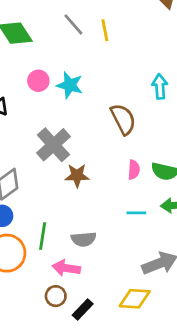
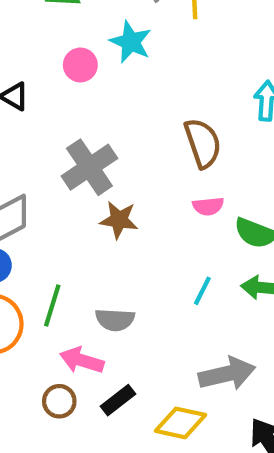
cyan star: (70, 85) -> (131, 42), moved
pink semicircle: (134, 170) -> (208, 206), moved, turned 72
cyan line: (136, 213) -> (202, 291), turned -72
black rectangle: (83, 309) -> (118, 400), moved

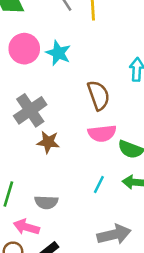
cyan star: (131, 42) -> (58, 53), moved
pink circle: (80, 65) -> (24, 49), size x1.5
pink semicircle: (208, 206) -> (102, 133), size x1.5

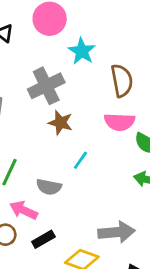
cyan star: (58, 53) -> (82, 51), moved
cyan line: (99, 184) -> (80, 160), moved

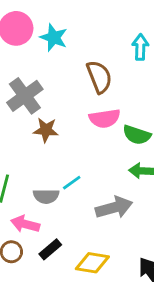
cyan star: (82, 51) -> (54, 38), moved
cyan line: (80, 160) -> (72, 183), moved, turned 30
gray arrow: (116, 232) -> (114, 207), moved

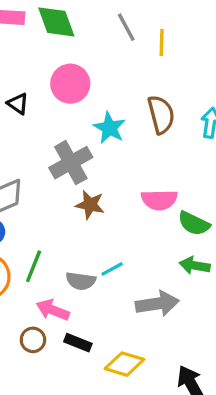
cyan star: (54, 38) -> (109, 128), moved
brown semicircle: (99, 77) -> (161, 115), moved
black rectangle: (50, 249) -> (78, 343), turned 55

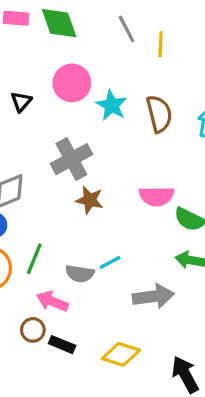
black triangle: (18, 104) -> (21, 102), turned 35
cyan star: (109, 128) -> (112, 105), moved
black rectangle: (78, 343) -> (62, 345), moved

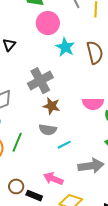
pink circle: (72, 83) -> (48, 23), moved
gray semicircle: (80, 274) -> (48, 130), moved
pink arrow: (52, 301) -> (53, 179), moved

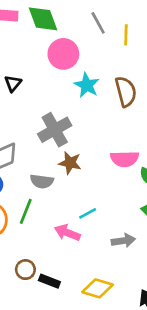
gray semicircle: (48, 130) -> (42, 181), moved
gray arrow: (91, 166) -> (123, 241), size x0.7
pink arrow: (53, 179) -> (67, 233), moved

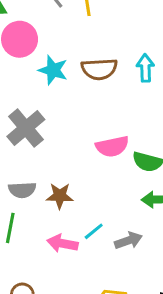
brown semicircle: (126, 92) -> (99, 69), turned 112
brown star: (70, 163) -> (60, 196), moved
cyan line: (88, 213) -> (94, 231), moved

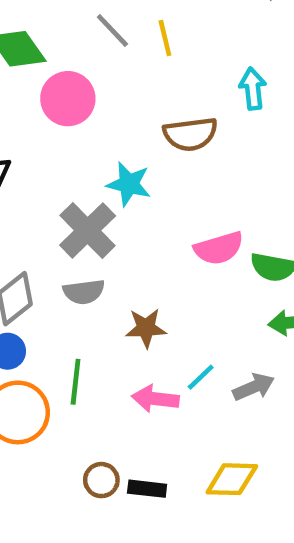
cyan arrow: (145, 68) -> (253, 89), moved
cyan star: (53, 70) -> (129, 184), moved
gray semicircle: (22, 190) -> (84, 292), moved

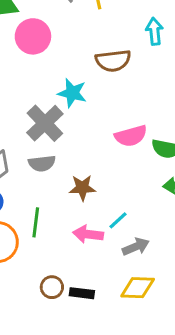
gray arrow: (254, 387) -> (136, 247), moved

